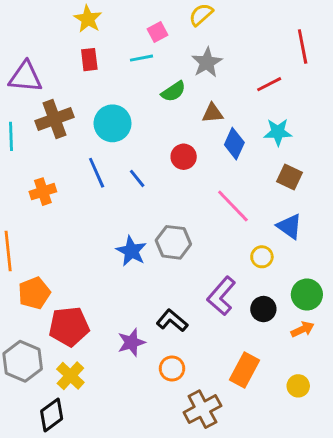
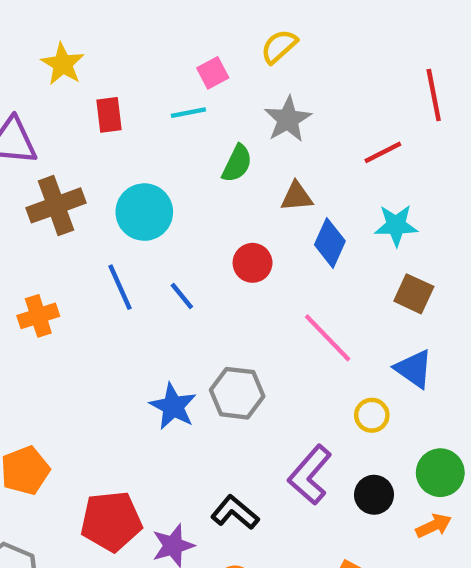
yellow star: (88, 19) -> (63, 64), moved
green semicircle: (173, 91) -> (237, 163), turned -30
red pentagon: (69, 326) -> (111, 521), moved

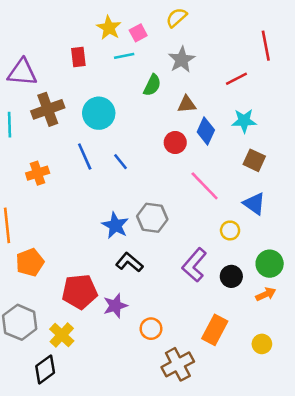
yellow star: (63, 64) -> (109, 28), moved
red circle: (253, 263) -> (175, 143), moved
black L-shape: (235, 512) -> (129, 262), moved

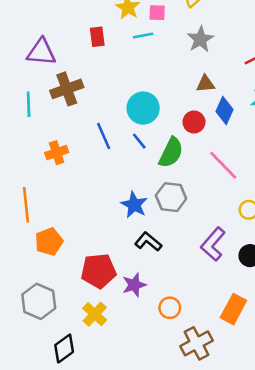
pink square: (138, 33) -> (157, 13), turned 30
green semicircle: (152, 85) -> (171, 153), moved, size x1.4
cyan circle: (99, 113) -> (143, 108), moved
yellow cross: (62, 335) -> (95, 314), moved

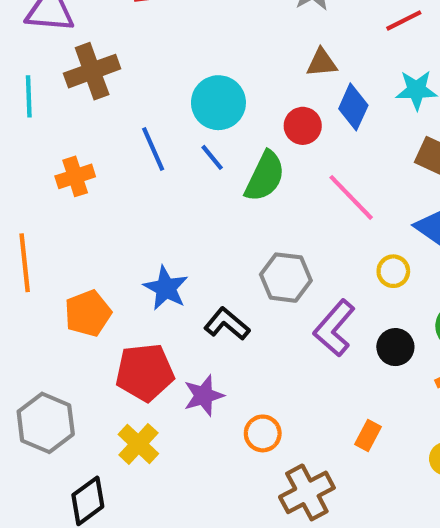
gray hexagon: (171, 197) -> (286, 278), moved
blue star: (134, 205) -> (166, 288), moved
orange pentagon: (49, 242) -> (88, 313), moved
orange rectangle: (233, 309) -> (368, 436), size x0.6

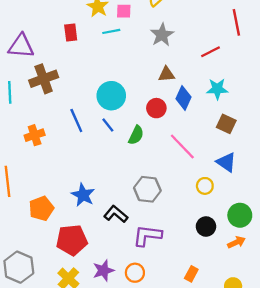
green semicircle: (265, 176) -> (136, 135), size x0.7
purple L-shape: (334, 328) -> (147, 236), moved, turned 56
purple star: (204, 396) -> (103, 270), moved

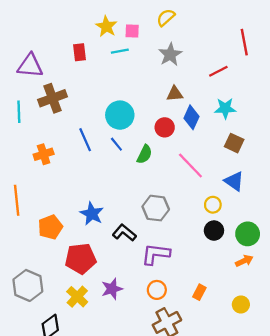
black circle: (206, 227) -> (214, 231), moved
orange circle: (135, 273) -> (157, 290), moved

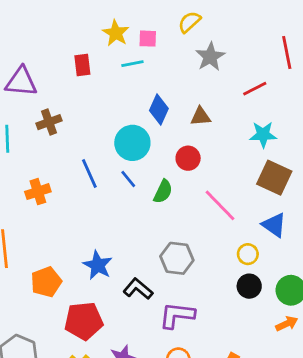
gray star: (170, 54) -> (210, 57), moved
brown cross: (53, 98) -> (49, 122), size x0.7
blue diamond: (192, 117) -> (159, 110), moved
brown square: (234, 143) -> (274, 178), size x1.4

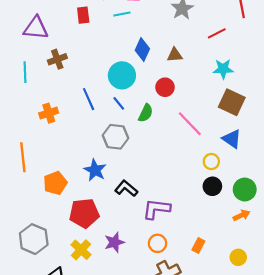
gray hexagon: (177, 258) -> (115, 137), moved

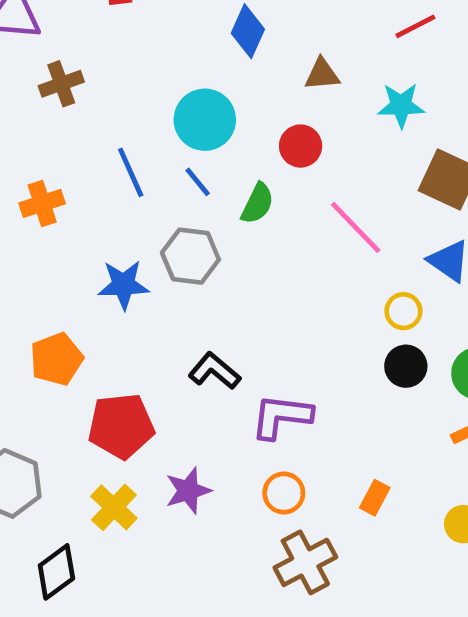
blue diamond: (142, 50) -> (248, 31), moved
cyan star: (223, 69) -> (401, 105), moved
blue star: (95, 170) -> (123, 285), moved, turned -30

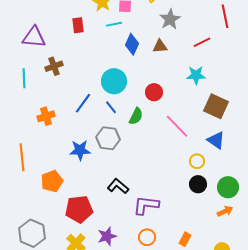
brown triangle: (322, 74) -> (160, 46), moved
blue line: (131, 172) -> (83, 103), turned 60

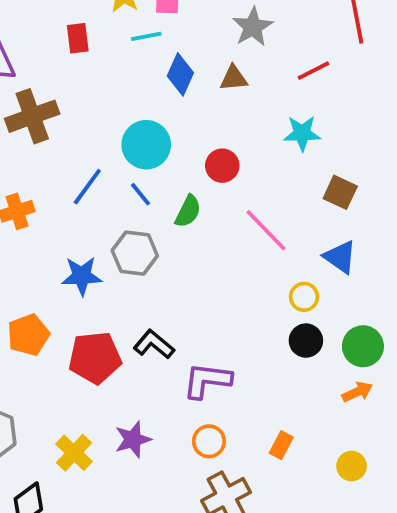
brown cross: (54, 66) -> (32, 116), size x1.5
brown square: (216, 106) -> (340, 192), size x0.7
red pentagon: (79, 209) -> (95, 358), moved

